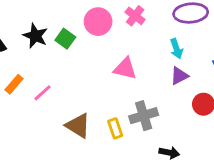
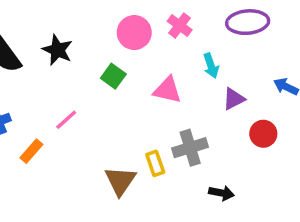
green square: (65, 39) -> (113, 76), moved
cyan arrow: (176, 49) -> (211, 66), moved
orange rectangle: (14, 84) -> (31, 151), moved
brown triangle: (78, 126) -> (120, 181), moved, turned 32

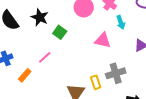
cyan arrow: (211, 66) -> (121, 22), moved
green square: (113, 76) -> (60, 32), moved

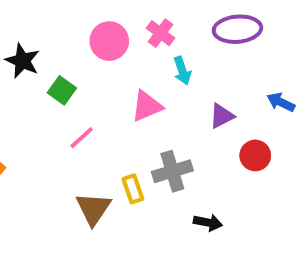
pink triangle: (103, 40) -> (147, 106), turned -36
pink line: (45, 57) -> (82, 138), moved

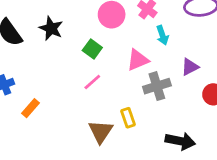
green square: (62, 90) -> (92, 49), moved
gray cross: (172, 171) -> (157, 86), moved
black arrow: (208, 223) -> (180, 141), size x1.5

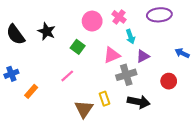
purple triangle: (190, 67) -> (143, 56), moved
pink line: (92, 82) -> (67, 76), moved
black arrow: (180, 141) -> (139, 102), moved

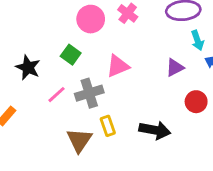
black star: (47, 31) -> (28, 67), moved
cyan arrow: (130, 37) -> (198, 40), moved
purple triangle: (143, 56) -> (175, 67), moved
gray cross: (126, 75) -> (89, 93), moved

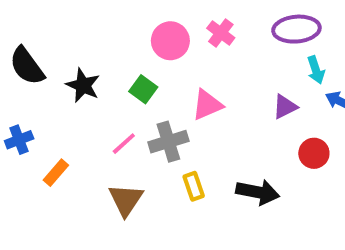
black star: (28, 67) -> (83, 85), moved
brown triangle: (79, 140) -> (126, 200), moved

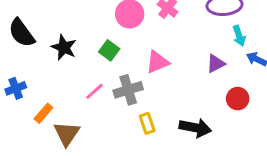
brown triangle: (126, 200) -> (67, 134), moved

